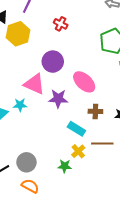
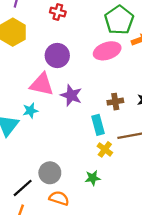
pink ellipse: (84, 82) -> (107, 51), moved, turned -50
purple star: (58, 99) -> (71, 95), turned 30
cyan rectangle: (76, 129) -> (98, 125), turned 54
green star: (65, 166) -> (93, 178), moved

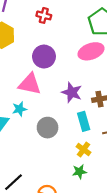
purple star: (71, 95) -> (72, 92), moved
yellow cross: (105, 149) -> (83, 150), moved
gray circle: (50, 173) -> (48, 128), moved

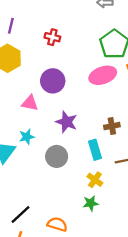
pink triangle: (30, 84) -> (30, 103), moved, size x0.7
purple star: (72, 92) -> (67, 122), moved

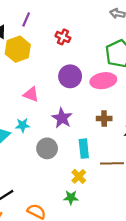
purple circle: (53, 81) -> (70, 76), moved
brown cross: (112, 126) -> (104, 119), moved

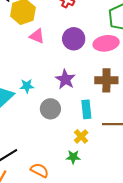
pink triangle: (31, 94) -> (37, 36), moved
brown cross: (104, 119) -> (106, 80), size x1.5

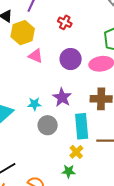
cyan star: (27, 86) -> (34, 104), moved
cyan rectangle: (86, 109) -> (82, 126), size x1.4

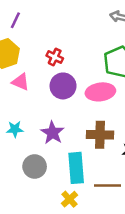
red cross: (65, 22) -> (55, 57), moved
cyan star: (34, 104) -> (15, 129), moved

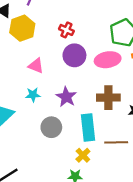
pink triangle: (21, 82) -> (36, 66), moved

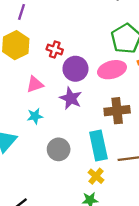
red cross: (66, 30) -> (55, 50), moved
pink triangle: (36, 66) -> (35, 84), turned -35
purple star: (66, 97) -> (71, 98), moved

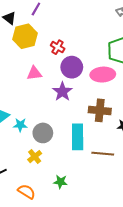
cyan star: (35, 116) -> (20, 125), moved
yellow cross: (96, 176) -> (35, 157), moved

